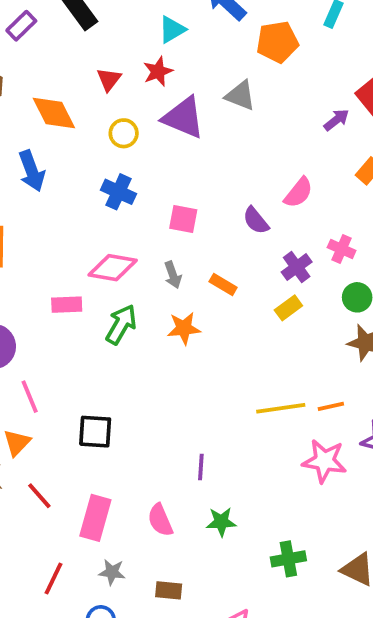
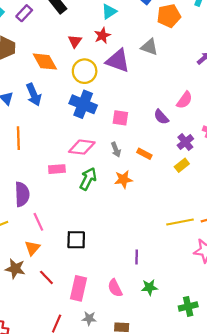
yellow circle: (124, 133) -> (85, 71), size x1.5
blue cross: (118, 192) -> (83, 104), size x1.4

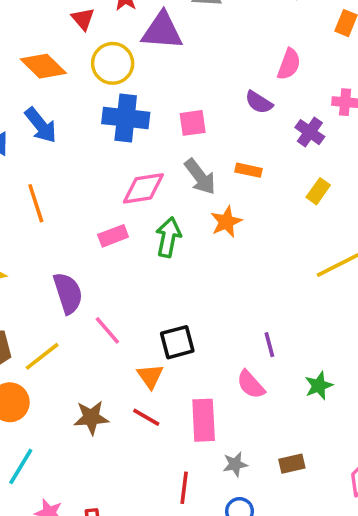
gray arrow: (116, 150) -> (200, 177), size x1.5
yellow rectangle: (182, 165) -> (318, 191), moved
orange triangle: (32, 248) -> (150, 376), moved
purple line: (137, 257) -> (269, 345), moved
pink semicircle: (115, 288) -> (251, 385), moved

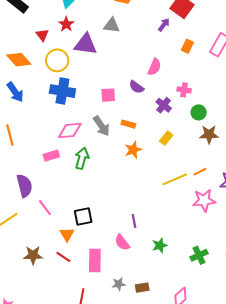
pink square: (193, 123) -> (108, 95), moved
orange star: (226, 222) -> (133, 150), moved
gray star: (235, 464) -> (119, 284), moved

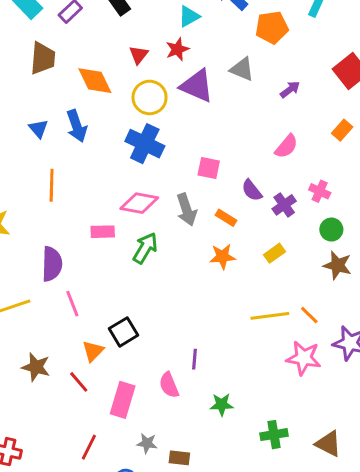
purple arrow: (164, 25) -> (290, 89), moved
purple semicircle: (136, 87) -> (252, 190), moved
orange line: (200, 172) -> (309, 315), turned 56
black square: (83, 217) -> (123, 332), turned -36

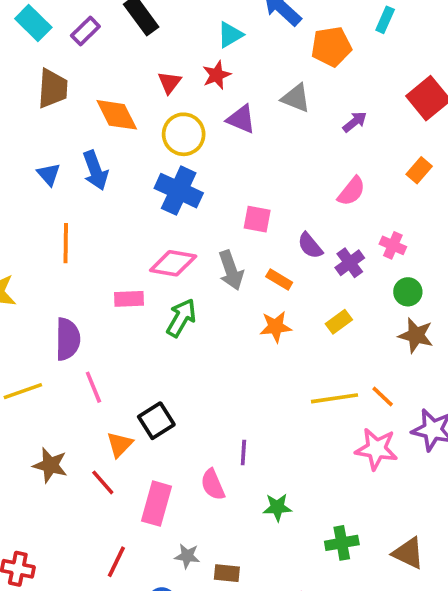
purple triangle: (197, 86) -> (241, 119), size x0.7

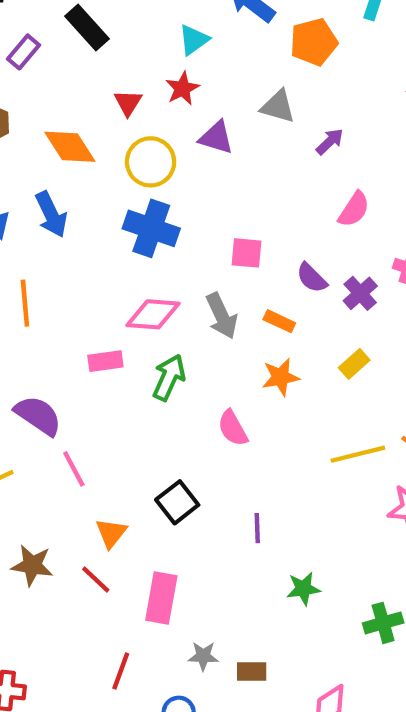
purple arrow: (355, 122) -> (330, 142), moved
purple semicircle: (68, 339) -> (38, 415), turned -51
black square: (156, 421) -> (177, 502), moved
pink semicircle: (213, 485) -> (233, 428), moved

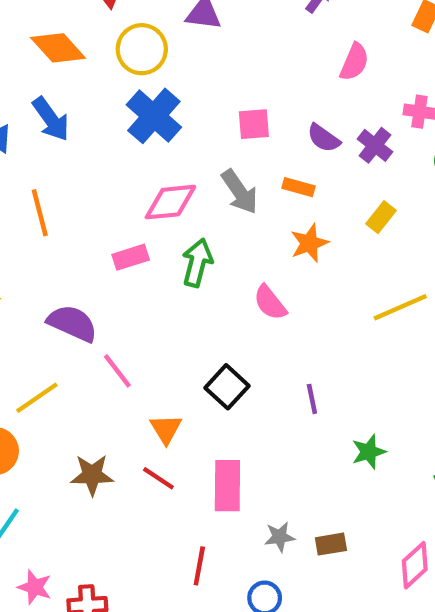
blue cross: (151, 228) -> (154, 116), turned 32

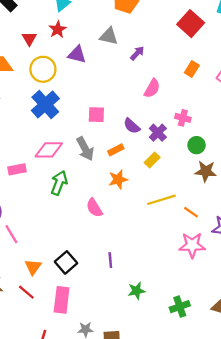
orange rectangle: (298, 187) -> (116, 150), turned -49
yellow rectangle: (381, 217) -> (152, 160), moved
pink rectangle: (131, 257) -> (17, 169), moved
yellow line: (400, 307) -> (161, 200), moved
black square: (227, 387) -> (66, 262), moved

